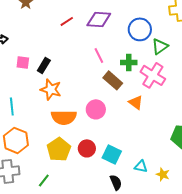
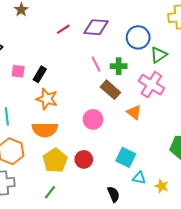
green cross: (129, 62) -> (119, 66), moved
orange semicircle: (64, 117) -> (45, 130), moved
cyan square: (112, 154) -> (126, 157), moved
green line: (44, 180) -> (50, 192), moved

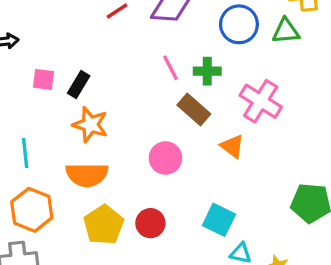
green triangle: (159, 55) -> (286, 31), moved, turned 30

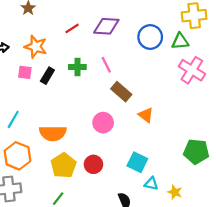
green cross: (207, 71) -> (77, 67), moved
pink cross: (261, 101) -> (192, 70), moved
orange star: (90, 125) -> (36, 47), moved
cyan line: (25, 153) -> (13, 119), turned 36

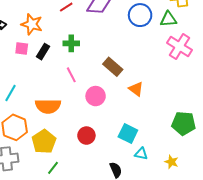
pink line: (106, 65) -> (71, 75), moved
yellow pentagon: (63, 165) -> (44, 142), moved
yellow star: (175, 192) -> (171, 162), moved

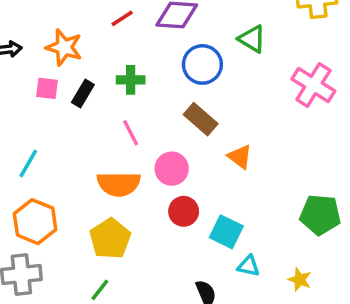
blue circle: (140, 15) -> (202, 64), moved
green triangle: (168, 19) -> (252, 39), moved, turned 36
orange semicircle: (48, 106) -> (119, 184), moved
red circle: (86, 136) -> (184, 211), moved
yellow pentagon: (44, 142) -> (110, 239), moved

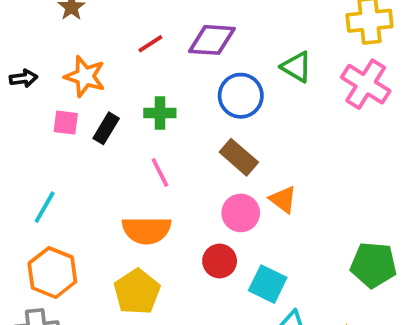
pink cross: (313, 85) -> (366, 84), moved
pink circle: (172, 169) -> (241, 213), moved

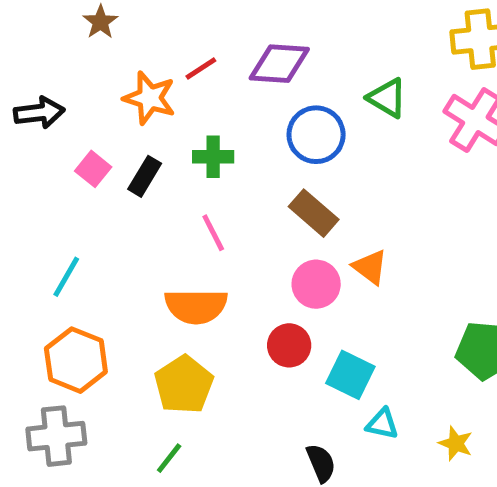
orange star: (85, 76) -> (149, 98), moved
black arrow: (23, 78) -> (39, 113), size x1.4
pink square: (66, 123) -> (93, 169), turned 32

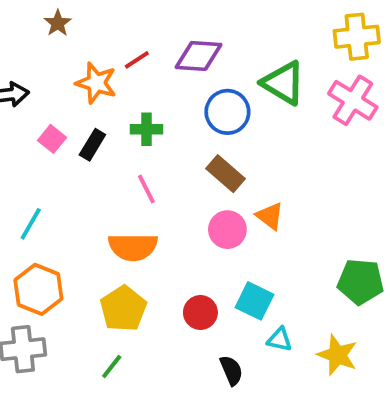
green triangle: (387, 98) -> (283, 83), size x1.4
red circle: (289, 345) -> (200, 313), moved
yellow star: (456, 443) -> (337, 355), size x1.5

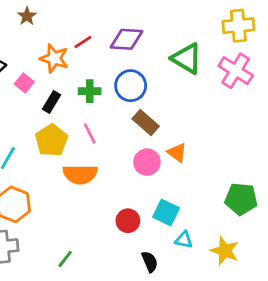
blue circle: (227, 112) -> (131, 86), moved
pink square: (52, 139) -> (24, 83), moved
yellow pentagon: (123, 309) -> (51, 140), moved

